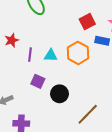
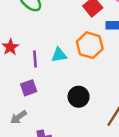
purple square: (38, 81) -> (29, 88), moved, turned -32

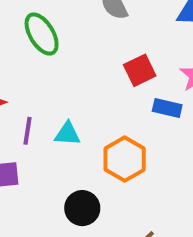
orange hexagon: (90, 45) -> (125, 159), moved

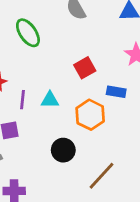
red square: (140, 70) -> (85, 68), moved
blue rectangle: (167, 108) -> (116, 92), moved

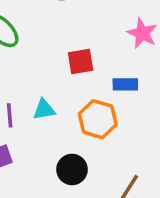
red square: (85, 68) -> (81, 61), turned 30

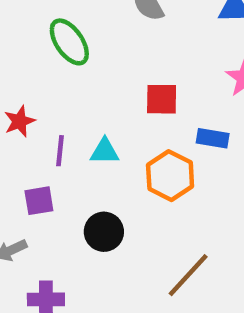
black circle: (72, 169) -> (104, 232), moved

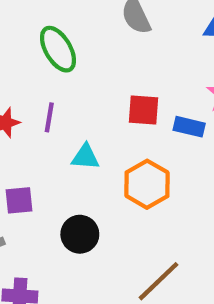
blue rectangle: (213, 138) -> (189, 127), moved
purple line: (60, 151) -> (49, 117), moved

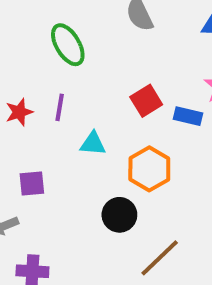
red square: (143, 110) -> (146, 101), turned -36
black circle: (80, 234) -> (119, 215), moved

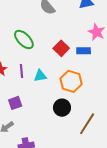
green ellipse: (68, 45) -> (24, 40), moved
purple line: (60, 107) -> (22, 71), moved

